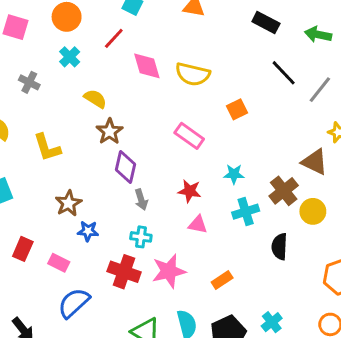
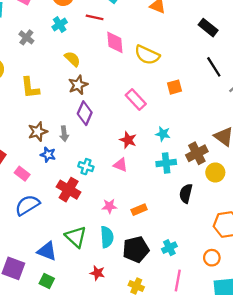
red line: (114, 38) -> (95, 17), turned 49
gray arrow: (141, 200) -> (64, 134), moved
pink triangle: (198, 224) -> (120, 165), moved
pink star: (169, 271) -> (109, 206), moved, size x0.6

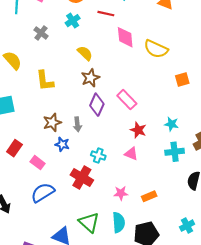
pink rectangle: (136, 99) -> (127, 100), moved
cyan cross: (169, 248) -> (187, 226), moved

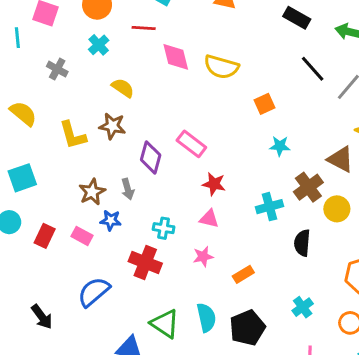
brown star: (90, 78) -> (112, 126), moved, turned -30
cyan star: (171, 124) -> (280, 146), moved
pink rectangle: (38, 163) -> (82, 236), moved
pink star: (121, 193) -> (203, 257), moved

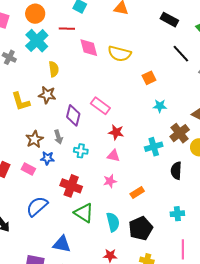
cyan cross: (99, 45) -> (37, 41), size x1.6
yellow semicircle: (123, 88) -> (54, 69), turned 49
cyan cross: (164, 228) -> (81, 151), moved
cyan cross: (303, 307) -> (177, 214), turned 32
green triangle: (165, 324) -> (84, 213), moved

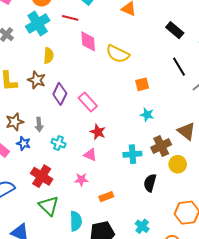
purple diamond: (73, 115) -> (60, 94), moved
cyan cross: (177, 214) -> (142, 226), turned 32

